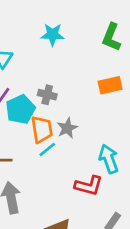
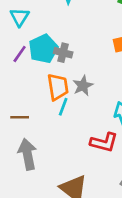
cyan pentagon: (20, 109) -> (43, 49), moved
cyan line: (47, 149) -> (63, 107), turned -30

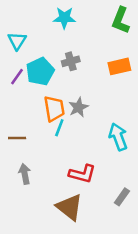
gray cross: (63, 53) -> (71, 61), moved, turned -30
red L-shape: (104, 142) -> (82, 174), moved
gray arrow: (27, 154) -> (25, 174), size x0.7

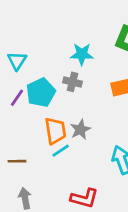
cyan star: (64, 18) -> (82, 54), moved
gray cross: (71, 61) -> (73, 82), turned 30
cyan line: (59, 128) -> (61, 151), turned 36

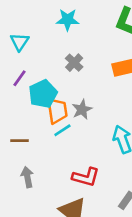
cyan star: (82, 54) -> (68, 20), moved
gray cross: (73, 82) -> (74, 63), turned 30
cyan pentagon: (41, 92) -> (43, 94), moved

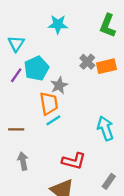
gray cross: (74, 63) -> (87, 62), moved
cyan pentagon: (43, 94) -> (36, 68), moved
gray star: (82, 109) -> (59, 85), moved

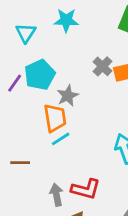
cyan triangle: (16, 44) -> (26, 33), moved
brown line: (16, 129) -> (20, 163), moved
gray arrow: (23, 161) -> (56, 195), moved

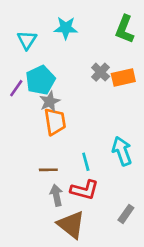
gray star: (68, 96) -> (50, 102), moved
cyan line: (61, 139) -> (86, 162), moved, turned -72
brown line: (20, 163) -> (48, 170), moved

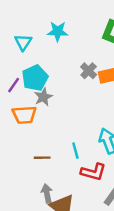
orange trapezoid: (55, 122) -> (24, 115), moved, turned 95
red L-shape: (84, 190) -> (93, 172), moved
gray arrow: (56, 195) -> (47, 193), moved

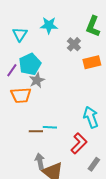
gray cross: (89, 71) -> (74, 44), moved
cyan line: (75, 151) -> (50, 127), moved, turned -72
red L-shape: (93, 172) -> (79, 143), turned -60

